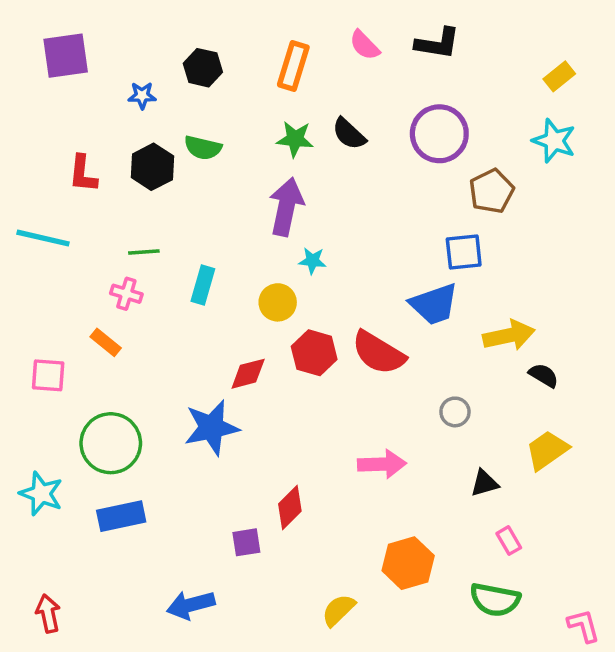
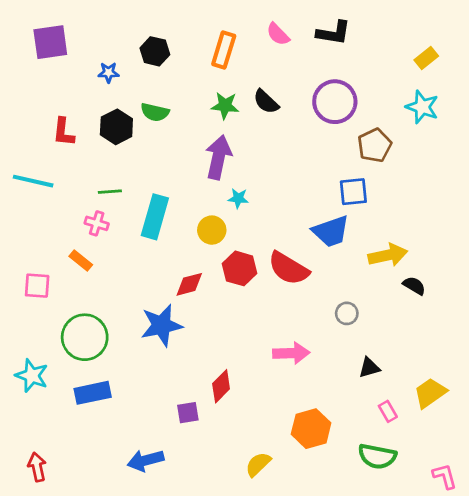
cyan rectangle: (203, 285) -> (155, 217), size x1.5
yellow trapezoid: (547, 450) -> (430, 393), moved

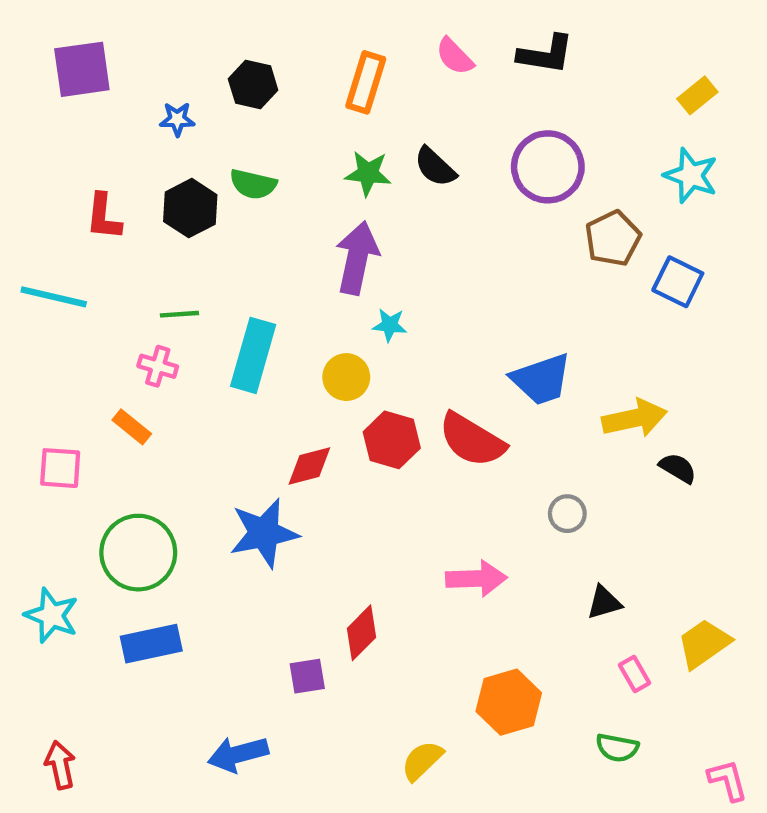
blue square: (353, 192) -> (678, 282), moved, turned 32
green semicircle: (377, 456) -> (617, 748), size x0.7

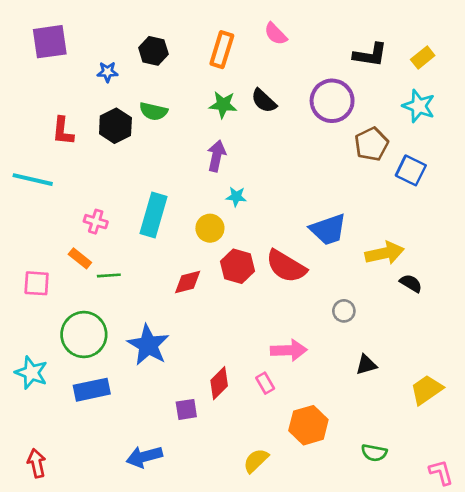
black L-shape: (546, 54) -> (370, 55), moved
purple arrow: (357, 258) -> (217, 156), size x0.7
green line: (179, 314) -> (109, 275), moved
blue star: (264, 533) -> (148, 345), moved, turned -30
pink rectangle: (634, 674) -> (265, 383), moved

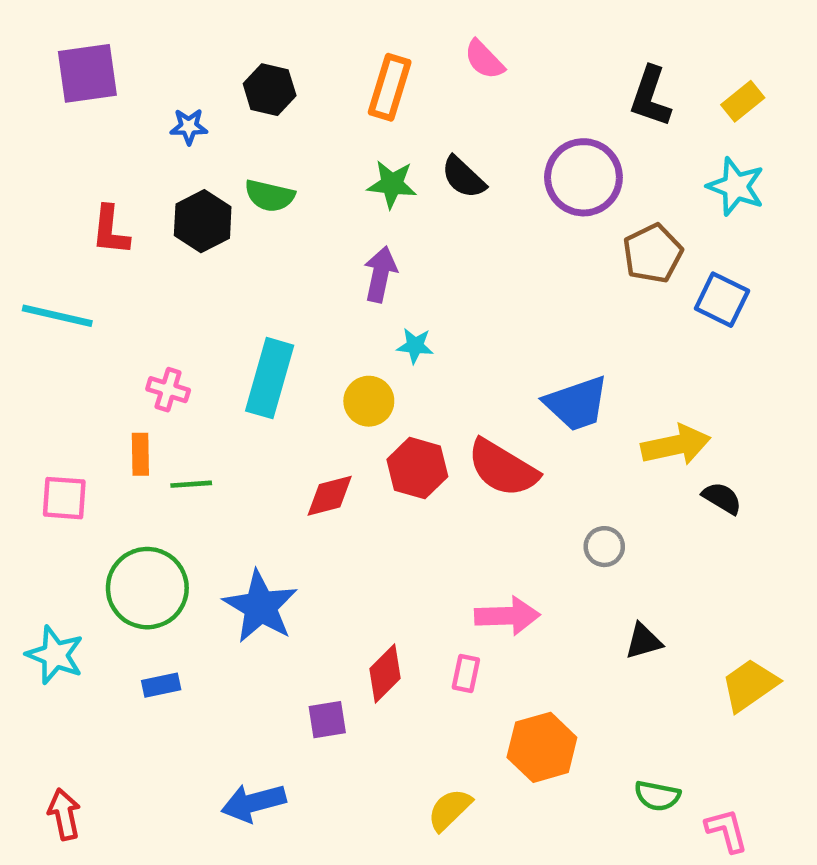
black L-shape: (370, 55) -> (650, 97), turned 100
orange rectangle: (80, 258) -> (140, 454), turned 50
pink rectangle: (265, 383) -> (466, 673), turned 42
blue rectangle: (92, 390) -> (161, 685), size x0.6
pink L-shape: (441, 472) -> (727, 830), moved

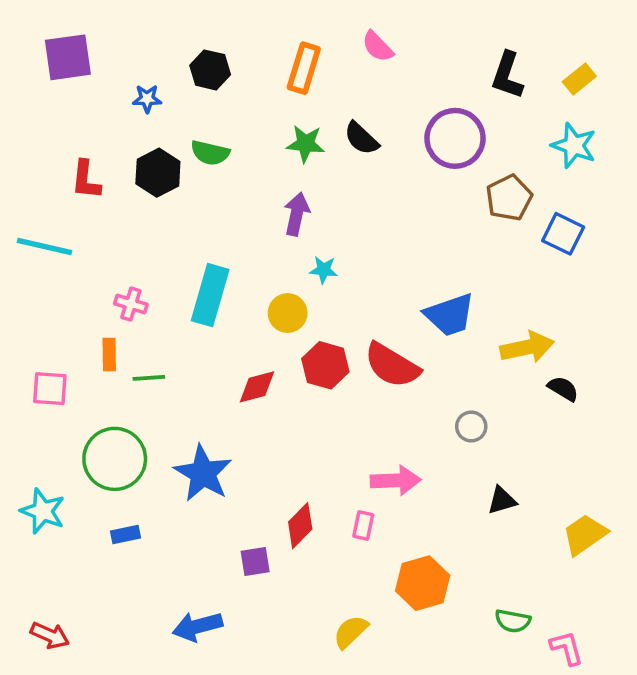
red arrow: (64, 814) -> (50, 635), turned 126

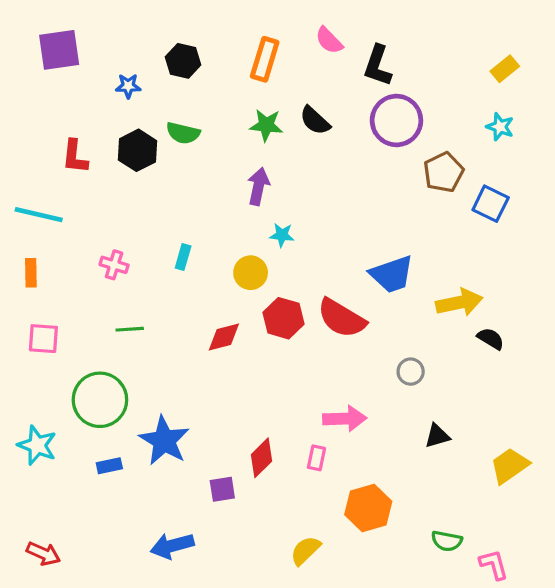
black L-shape: (507, 75) -> (378, 66), moved
cyan star: (574, 146) -> (500, 127), size x0.7
cyan rectangle: (210, 295) -> (183, 257), size x0.5
orange rectangle: (109, 354) -> (31, 273), moved
blue star: (203, 473) -> (164, 441), moved

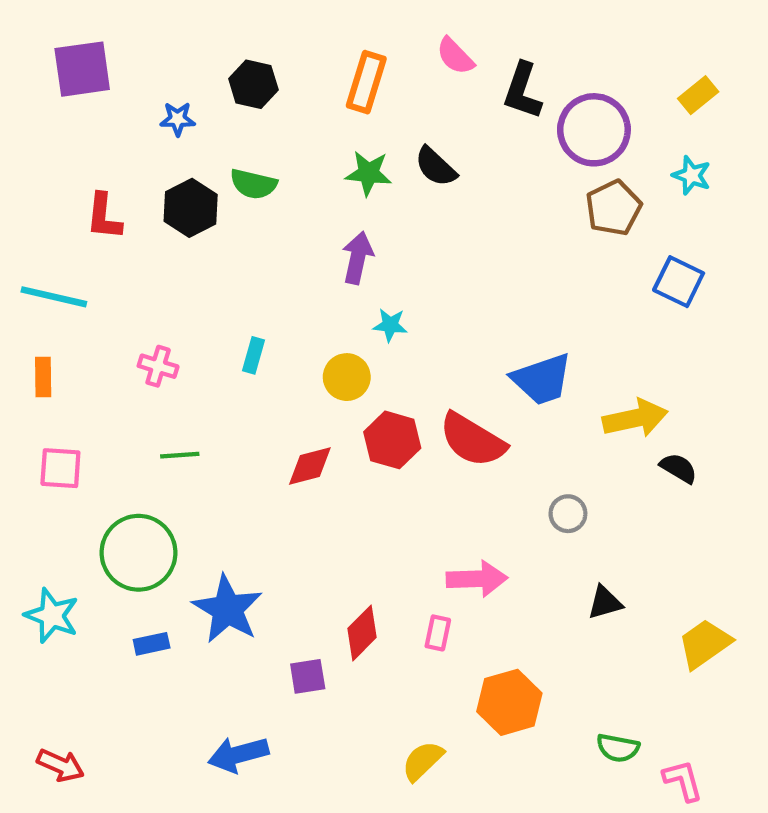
purple circle: (396, 120) -> (594, 130), moved
brown pentagon: (444, 172) -> (613, 208), moved

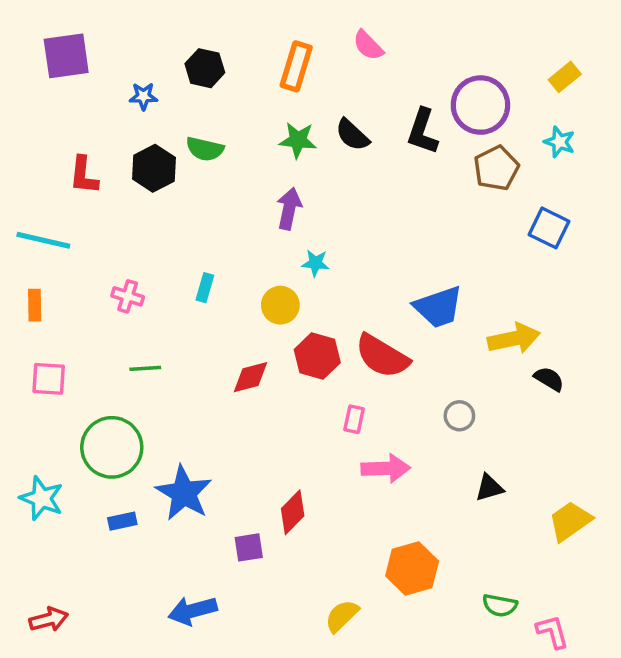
black L-shape: (522, 91) -> (423, 131), moved
pink rectangle: (438, 633) -> (354, 419), moved
red arrow: (60, 765) -> (49, 619), turned -39

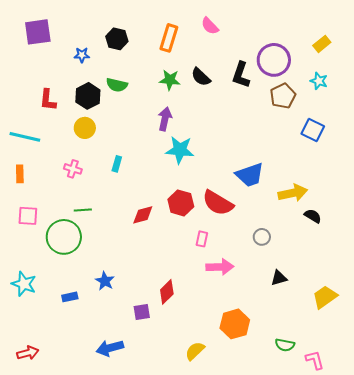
cyan star: (315, 263) -> (180, 150), size x1.8
yellow circle: (280, 305) -> (85, 128), moved
green circle: (112, 447) -> (64, 237), moved
blue star: (184, 493) -> (105, 281), size x0.6

